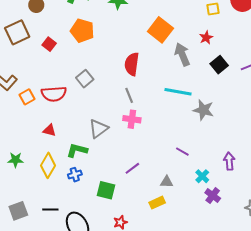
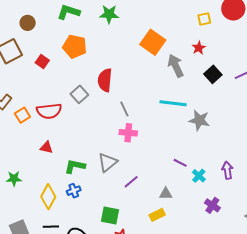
red semicircle: (132, 64) -> (105, 80), moved
gray triangle: (98, 129) -> (108, 162), moved
yellow diamond: (48, 165) -> (48, 197), moved
cyan cross: (202, 176) -> (199, 176), moved
green square: (106, 190) -> (110, 215), moved

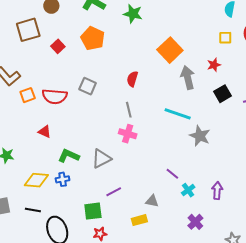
red semicircle: (105, 80) -> (132, 79), moved, size x0.7
gray square: (79, 94) -> (88, 86), turned -36
purple line: (131, 182) -> (114, 192), moved
yellow diamond: (48, 197) -> (36, 180), turned 55
green square: (110, 215) -> (93, 211), turned -30

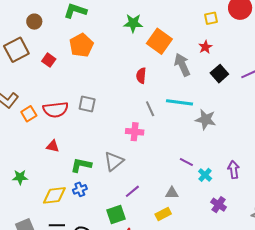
green star: (133, 14) -> (133, 23), moved
orange pentagon: (93, 38) -> (81, 45), turned 30
red semicircle: (132, 79) -> (141, 76), moved
gray square: (88, 86) -> (87, 104), moved
gray line: (129, 110) -> (150, 109), moved

